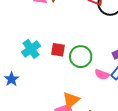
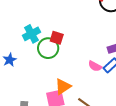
green circle: (81, 57) -> (48, 48), moved

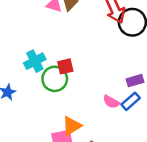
red square: (57, 38) -> (65, 66), turned -32

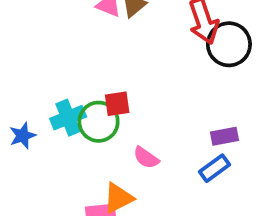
cyan cross: (35, 61) -> (68, 118), moved
pink semicircle: (111, 102) -> (146, 158), moved

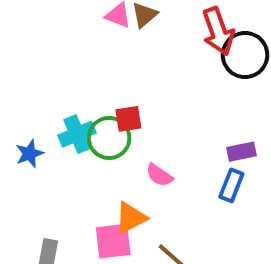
blue rectangle: (215, 168) -> (231, 185), turned -32

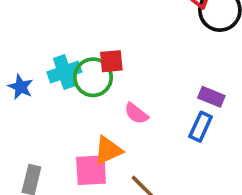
purple rectangle: (241, 152) -> (211, 97), turned 30
blue star: (29, 154) -> (21, 87), turned -30

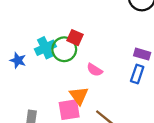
red square: (111, 61) -> (75, 38), turned 35
orange triangle: (108, 150) -> (79, 96), turned -36

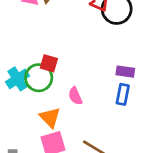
pink semicircle: (95, 70) -> (75, 96), turned 42
orange triangle: (79, 96) -> (50, 117), moved

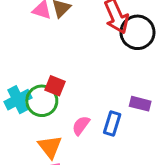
blue rectangle: (123, 94) -> (112, 124), moved
pink semicircle: (75, 96) -> (81, 125), turned 54

